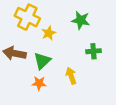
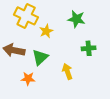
orange star: (39, 83) -> (28, 79), moved

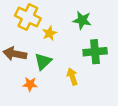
green cross: (89, 48) -> (95, 52), size x1.5

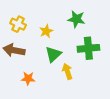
yellow cross: (28, 17) -> (18, 24), moved, size x0.7
green triangle: (43, 61) -> (53, 54), moved

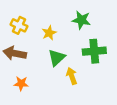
orange star: (28, 78) -> (21, 83), moved

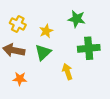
green triangle: (57, 58) -> (43, 52), moved

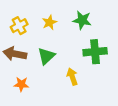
yellow cross: (18, 24) -> (19, 26), turned 35
yellow star: (46, 31) -> (50, 22), moved

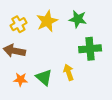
yellow star: (50, 22) -> (47, 21), size x1.5
green triangle: (46, 56) -> (44, 77), moved, turned -36

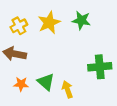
green cross: (90, 49) -> (100, 67), moved
yellow arrow: (69, 72) -> (67, 89), moved

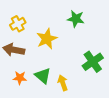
yellow star: (49, 23) -> (47, 39), moved
green cross: (100, 67) -> (93, 62), turned -30

